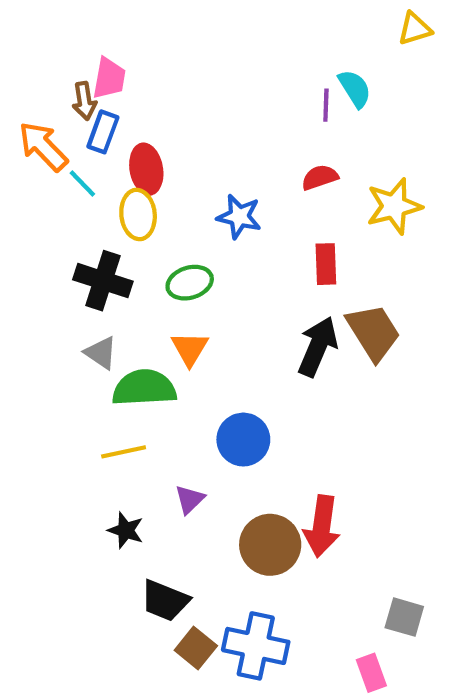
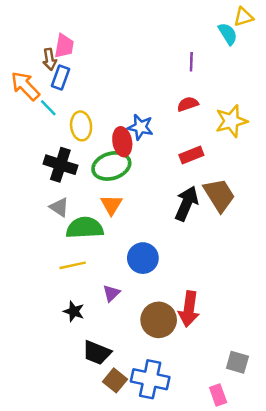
cyan semicircle: (355, 89) -> (228, 34), moved
red ellipse: (146, 169) -> (122, 142), moved
red rectangle: (326, 264) -> (191, 155), turned 70
green ellipse: (190, 283) -> (111, 166), size x1.4

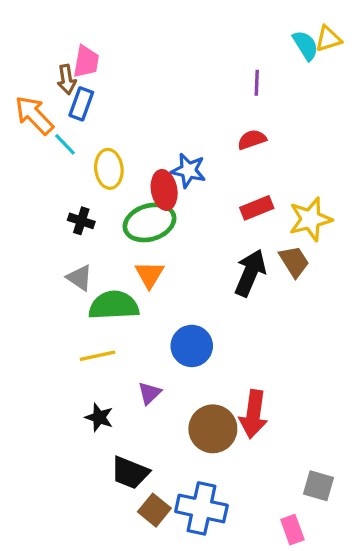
yellow triangle: (243, 17) -> (328, 39), moved
yellow star: (231, 121) -> (310, 219), moved
black cross: (60, 165) -> (81, 221), size x0.6
brown trapezoid: (219, 195) -> (294, 261), size x0.7

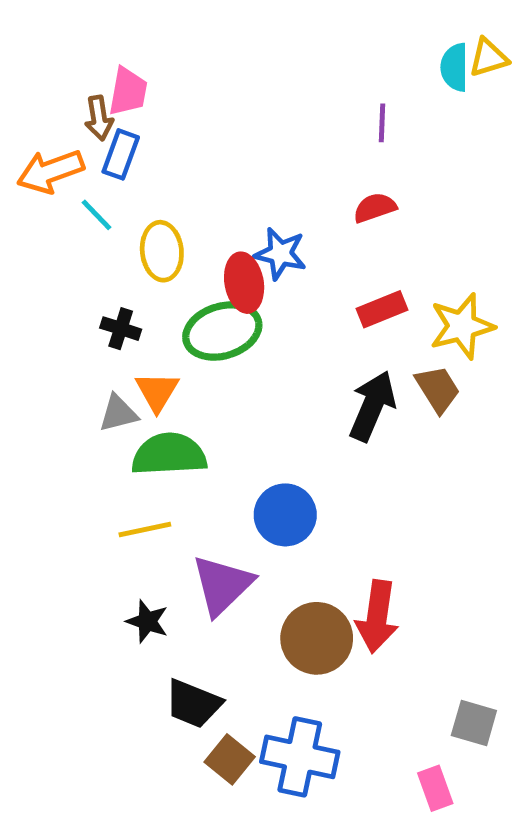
cyan semicircle: (305, 45) -> (455, 67), turned -148
orange arrow: (34, 115) -> (51, 171), turned -66
orange triangle: (149, 274) -> (157, 392), moved
gray triangle: (80, 278) -> (118, 413), turned -48
purple triangle: (149, 393) -> (222, 585), size x1.8

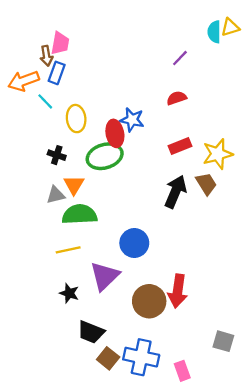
purple line: (382, 123) -> (180, 58), turned 42
pink rectangle: (435, 788) -> (182, 371), moved

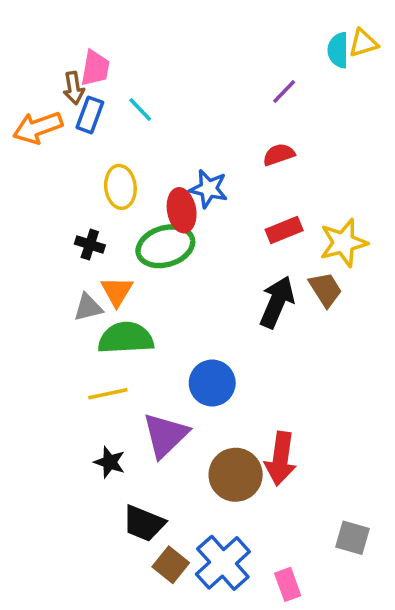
cyan line: (45, 101) -> (140, 110), moved
blue cross: (141, 357) -> (223, 563), turned 36

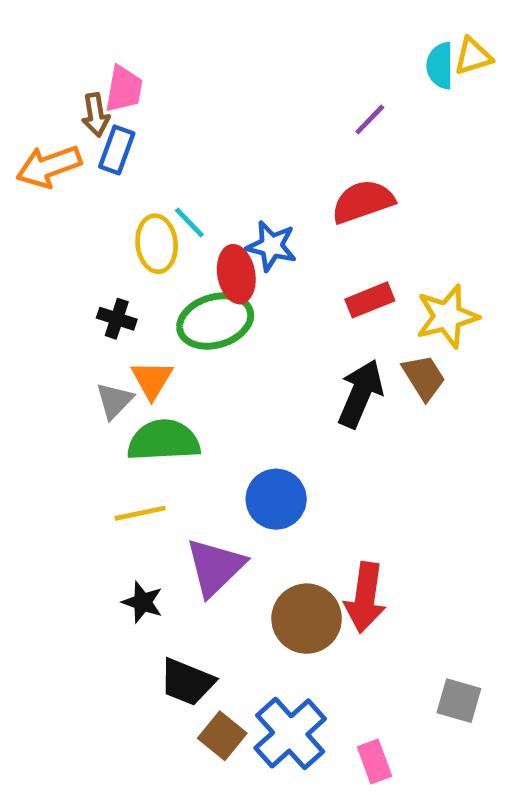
cyan line: (140, 110) -> (189, 223), moved
red semicircle: (279, 155) -> (363, 202), size x1.5
gray triangle: (88, 307) -> (114, 401), turned -32

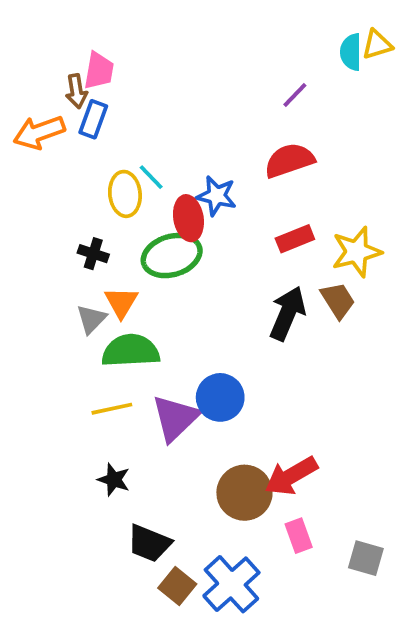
purple triangle: (215, 567) -> (175, 418), moved
red arrow: (365, 598) -> (291, 476), turned 52
pink rectangle: (375, 762) -> (299, 536), moved

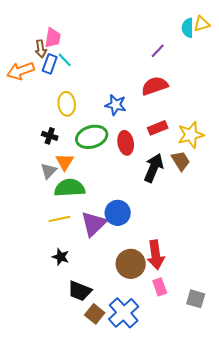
cyan line: (151, 177) -> (65, 60), moved
red ellipse: (188, 218) -> (126, 143), moved
red arrow: (291, 476) -> (156, 255), turned -68

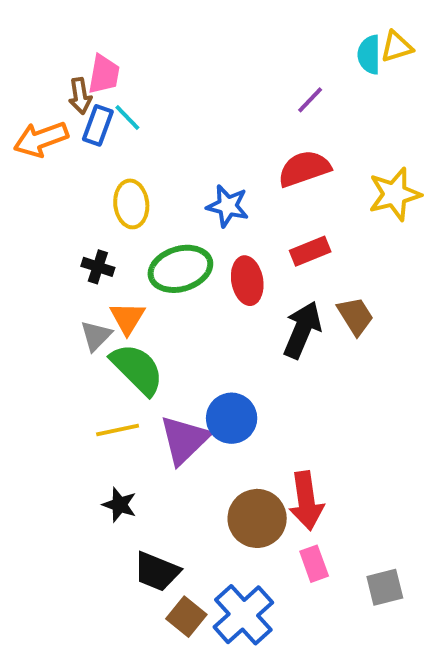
yellow star: (191, 135) -> (395, 194), moved
green semicircle: (70, 188) -> (137, 369), turned 48
gray square: (196, 299) -> (385, 587), turned -30

